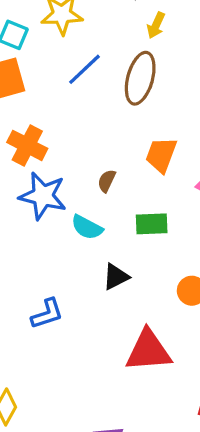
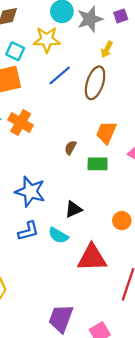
blue star: (43, 196) -> (30, 192), moved
green rectangle: (152, 224) -> (98, 164), moved
cyan semicircle: (87, 227) -> (58, 235), moved

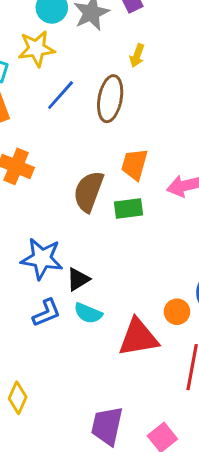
yellow arrow: (107, 49) -> (137, 56), moved
brown semicircle: (70, 148) -> (89, 191), size x2.0
black triangle: (73, 209) -> (78, 279), moved
orange circle: (122, 221) -> (177, 312), moved

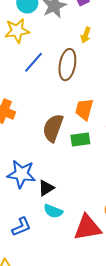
blue L-shape: (46, 313) -> (21, 227), moved

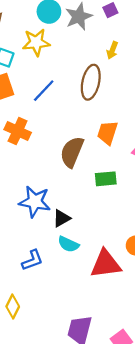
blue line: (34, 62) -> (44, 91), moved
green rectangle: (80, 139) -> (106, 179), moved

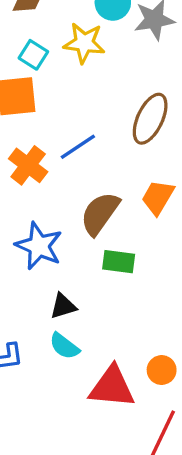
blue line: (44, 91) -> (78, 147), moved
green rectangle: (106, 179) -> (119, 262), moved
blue star: (35, 202) -> (39, 246), moved

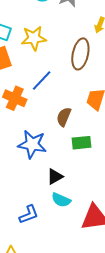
yellow star: (84, 43) -> (34, 38), moved
brown semicircle: (100, 213) -> (64, 117), size x0.7

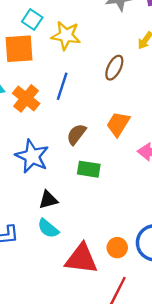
brown ellipse: (80, 54) -> (114, 68), size x0.7
blue line: (42, 80) -> (62, 86), turned -40

